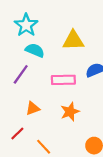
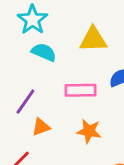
purple line: (21, 74) -> (25, 102), moved
orange star: (70, 112) -> (89, 131), turned 30

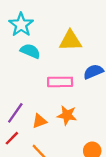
purple line: (25, 102) -> (15, 113), moved
orange triangle: (41, 127) -> (39, 121), moved

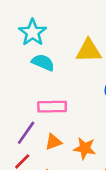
pink rectangle: (60, 82) -> (52, 107), moved
orange star: (67, 115) -> (85, 148), moved

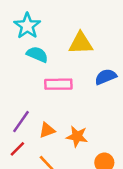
pink rectangle: (52, 107) -> (58, 84), moved

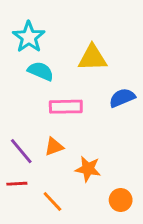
purple line: (21, 122) -> (21, 151), turned -75
orange triangle: (47, 130) -> (54, 147), moved
red line: (17, 149) -> (17, 184), turned 42

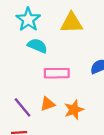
yellow triangle: (92, 58) -> (72, 23), moved
orange star: (88, 169) -> (74, 110), moved, turned -30

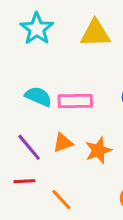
cyan semicircle: (37, 46) -> (38, 96), moved

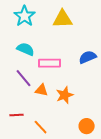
cyan semicircle: (38, 96) -> (26, 49), moved
orange triangle: (63, 143) -> (42, 90), turned 32
purple line: (29, 147) -> (24, 78), moved

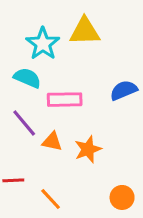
cyan star: (25, 16) -> (43, 44), moved

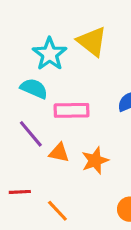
yellow triangle: (85, 31) -> (92, 41), turned 40

